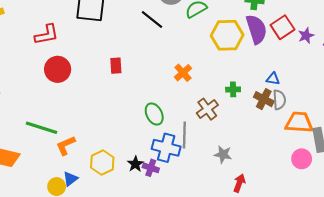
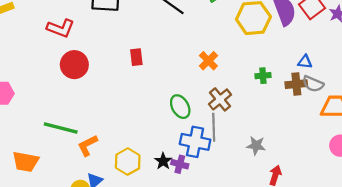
red L-shape: (47, 35) -> (61, 28), turned 35
brown cross: (264, 99) -> (296, 84), turned -30
gray semicircle: (279, 100) -> (313, 84), turned 120
brown cross: (207, 109) -> (220, 99), moved

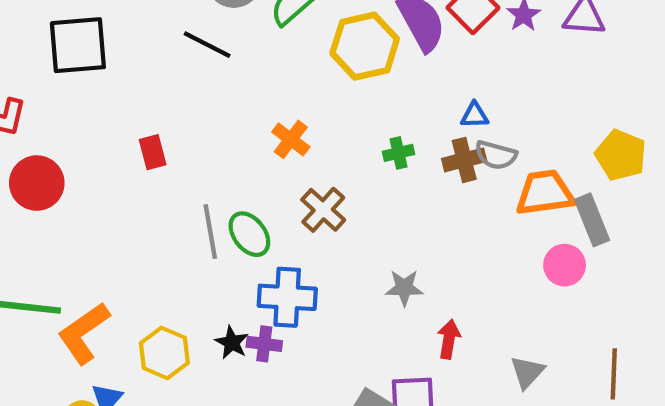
gray line: (214, 127) -> (210, 232), moved
orange L-shape: (88, 145) -> (84, 333), size x1.4

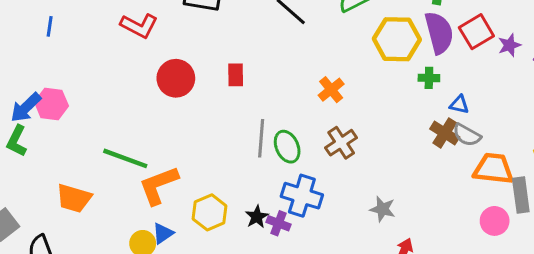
green cross: (398, 153) -> (429, 78), moved
brown cross: (464, 160) -> (445, 133), turned 32
red circle: (37, 183) -> (176, 78), moved

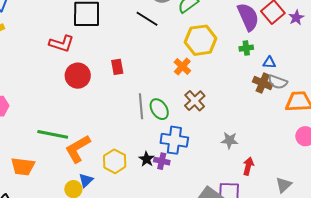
red L-shape: (139, 26) -> (62, 44), moved
yellow hexagon: (397, 39) -> (201, 40), moved

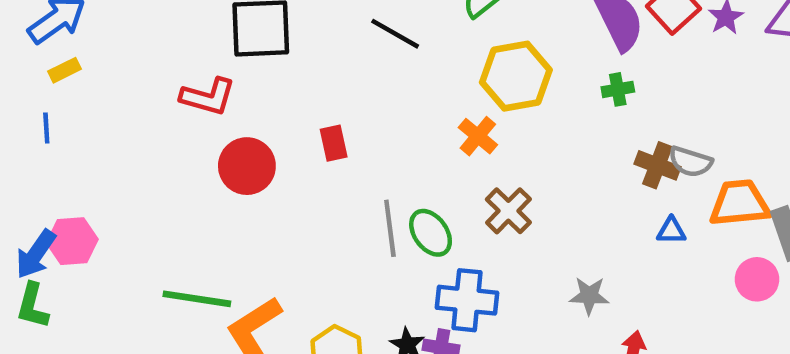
blue triangle: (269, 63) -> (671, 231), moved

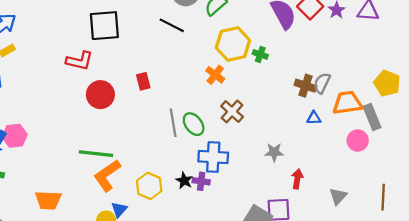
green cross: (618, 89) -> (260, 54), moved, turned 32
gray semicircle: (690, 162) -> (322, 83), turned 100
green line: (197, 299) -> (96, 154), moved

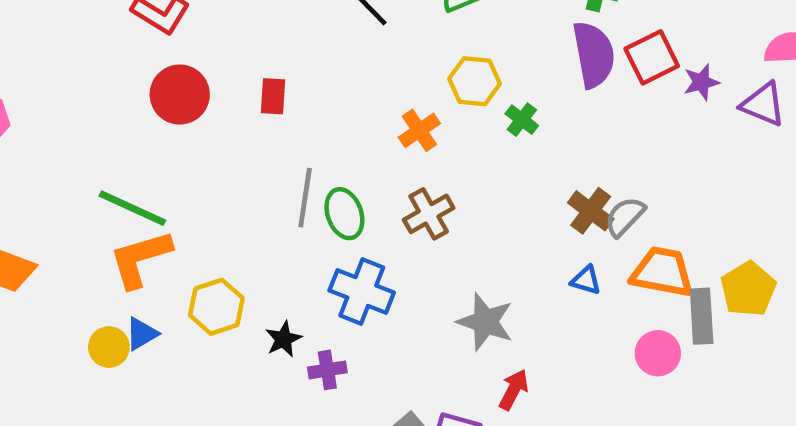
yellow hexagon: (233, 44) -> (474, 81), size x0.7
yellow pentagon: (387, 83) -> (748, 289), moved
gray star: (274, 152) -> (485, 322), size x1.4
black star: (184, 181) -> (283, 339), moved
purple cross: (201, 181) -> (327, 370), moved, turned -35

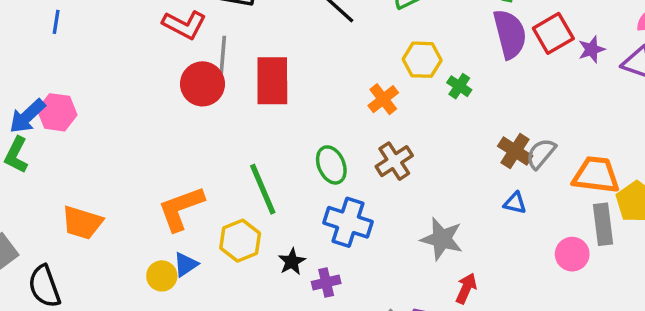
red rectangle: (273, 96) -> (272, 81), size x1.8
gray line: (305, 198) -> (223, 58), moved
green line: (132, 208) -> (263, 189), moved, turned 46
orange trapezoid: (662, 272) -> (596, 175), moved

